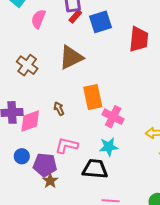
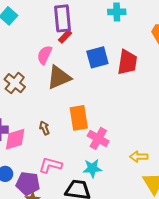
pink semicircle: (38, 19) -> (44, 55), moved
blue square: (100, 22) -> (97, 57), moved

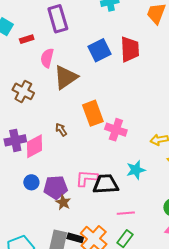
red rectangle: (65, 37) -> (27, 39), moved, turned 40
pink L-shape: (50, 165) -> (86, 178), moved
cyan star: (92, 168) -> (136, 170), moved

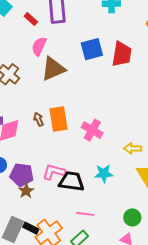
red rectangle: (27, 39) -> (31, 19), moved, turned 48
orange rectangle: (93, 113) -> (59, 119), moved

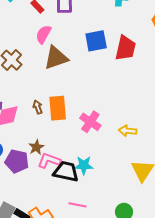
yellow arrow: (133, 148) -> (128, 131), moved
cyan star: (104, 174) -> (84, 165), moved
brown star: (26, 191) -> (36, 147), moved

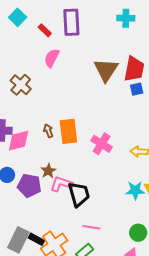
blue square: (96, 41) -> (137, 89), moved, size x0.6
brown triangle: (56, 58) -> (106, 70), moved, turned -36
cyan star: (84, 165) -> (135, 190), moved
black trapezoid: (66, 171) -> (79, 194), turned 64

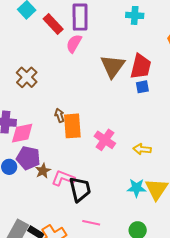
red rectangle: (45, 30) -> (53, 24), size x1.5
pink semicircle: (52, 58) -> (74, 44), moved
brown arrow: (48, 131) -> (60, 115), moved
brown star: (48, 171) -> (43, 171), moved
purple pentagon: (29, 186) -> (28, 158), moved

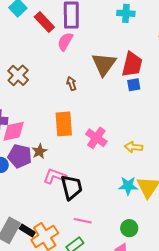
brown arrow: (60, 115) -> (71, 84), moved
brown star: (43, 171) -> (39, 151), moved

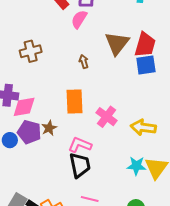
brown cross: (18, 75) -> (31, 51), turned 30
blue square: (134, 85) -> (146, 65), size x1.5
yellow arrow: (134, 147) -> (143, 127), size x1.4
pink L-shape: (55, 176) -> (80, 145), moved

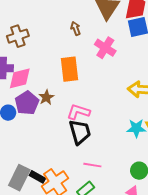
brown cross: (31, 51) -> (18, 36), moved
pink cross: (107, 117) -> (105, 48), moved
purple pentagon: (29, 132) -> (27, 103), turned 30

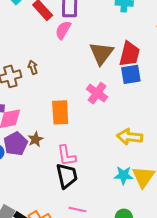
brown arrow: (76, 28) -> (33, 67), moved
pink L-shape: (78, 112) -> (67, 156), turned -120

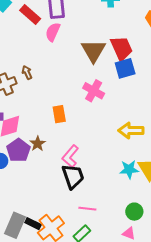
red trapezoid: (129, 54) -> (121, 48), turned -32
orange rectangle: (60, 112) -> (59, 114), size x0.7
pink L-shape: (67, 156) -> (70, 156), turned 55

